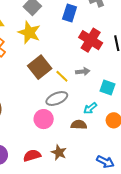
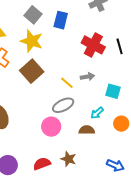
blue rectangle: (70, 13) -> (61, 20), moved
brown square: (40, 67) -> (32, 71), moved

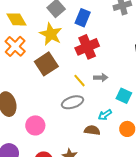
red cross: (93, 45) -> (87, 47), moved, turned 30
pink circle: (51, 127) -> (35, 125), moved

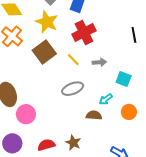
yellow line: (80, 81) -> (73, 60), moved
pink circle: (35, 125) -> (26, 114), moved

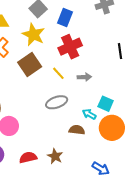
cyan square: (124, 79) -> (106, 104), moved
cyan arrow: (106, 99) -> (89, 114), turned 64
orange circle: (129, 112) -> (112, 128), size x1.6

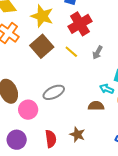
gray arrow: (84, 77) -> (97, 52), turned 128
gray ellipse: (57, 102) -> (54, 92), moved
red semicircle: (28, 158) -> (51, 139), turned 102

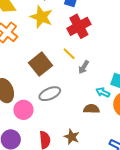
brown square: (42, 46) -> (40, 64), moved
gray arrow: (97, 52) -> (84, 67), moved

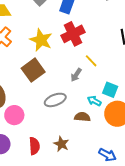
yellow star: (41, 17) -> (41, 40), moved
yellow line: (69, 54) -> (91, 61), moved
gray ellipse: (50, 94) -> (55, 100), moved

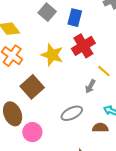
brown square: (33, 70) -> (32, 87), moved

